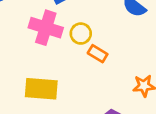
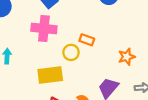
yellow circle: (81, 34) -> (71, 52), moved

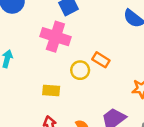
yellow rectangle: (50, 75) -> (51, 91), size x0.6

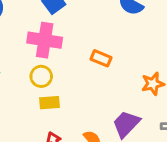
yellow circle: (80, 70) -> (41, 76), moved

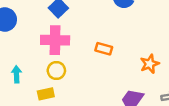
yellow rectangle: (50, 103) -> (46, 94), moved

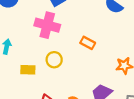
yellow circle: (56, 71) -> (54, 60), moved

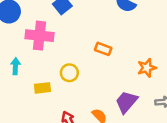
pink cross: (47, 25) -> (39, 36), moved

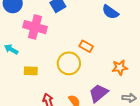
cyan arrow: (15, 66) -> (11, 49), turned -72
yellow circle: (69, 73) -> (69, 63), moved, size x1.5

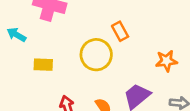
orange rectangle: (86, 46) -> (120, 31), turned 32

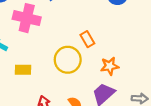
orange star: (166, 61) -> (110, 66), moved

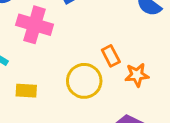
orange star: (110, 66) -> (137, 75), moved

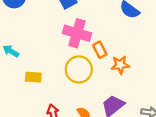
pink cross: (35, 25) -> (77, 33), moved

